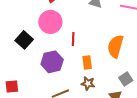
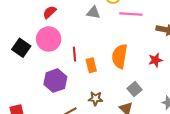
black square: (24, 40) -> (21, 48), moved
orange rectangle: (87, 62) -> (91, 65), moved

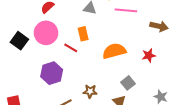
red line: (74, 54) -> (71, 48), turned -56
orange semicircle: (120, 56) -> (114, 51), turned 65
orange rectangle: (91, 65) -> (83, 34), moved

